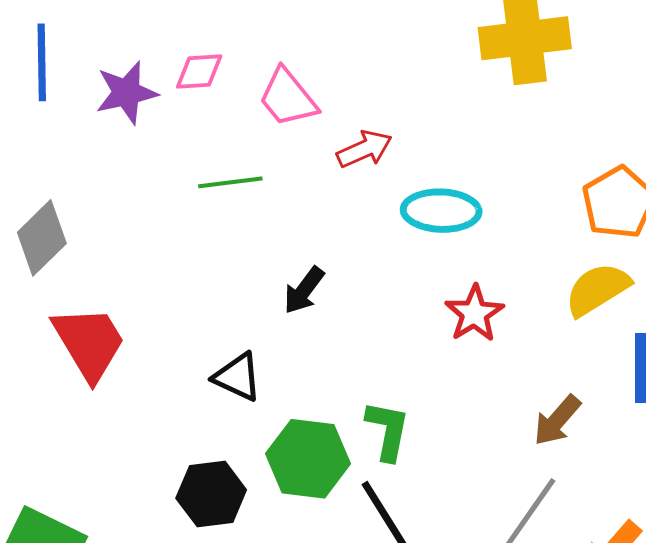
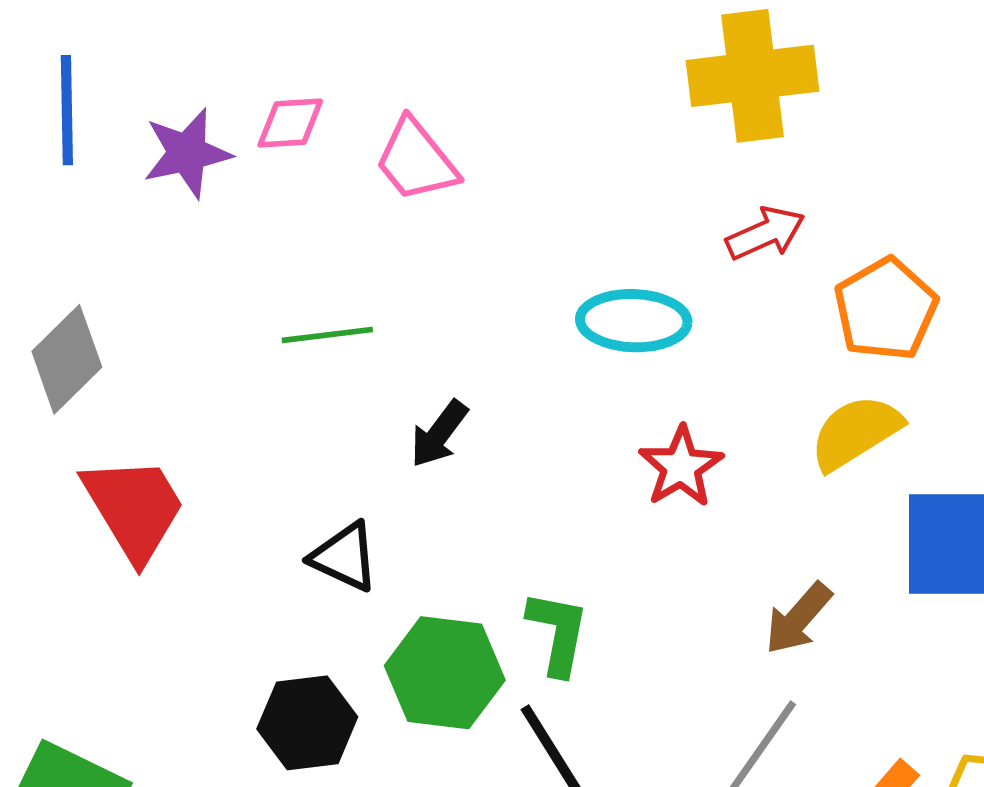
red arrow: (364, 149) -> (765, 233), moved
green line: (230, 182) -> (327, 335), moved

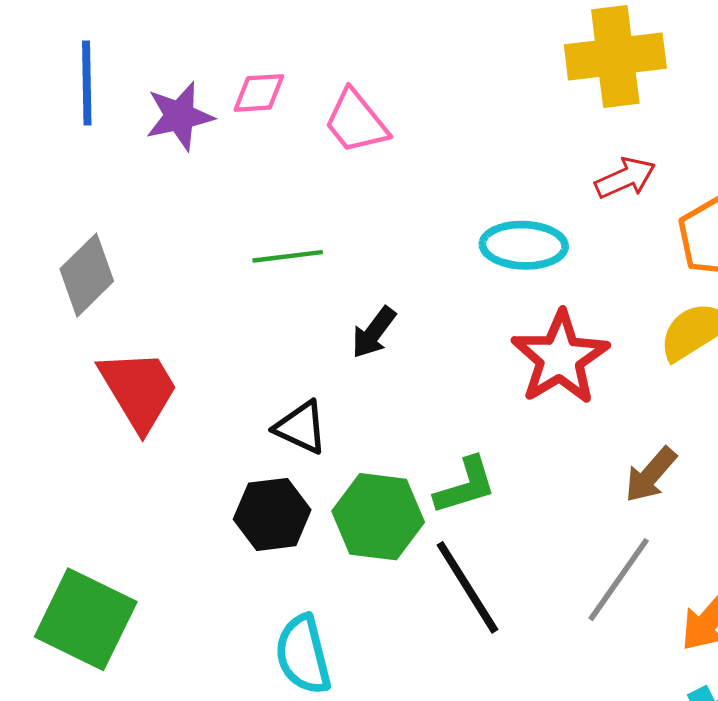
red star: (681, 467) -> (560, 358), size x1.5
green L-shape: (558, 633) -> (465, 486), turned 62
black hexagon: (307, 723) -> (272, 514), moved

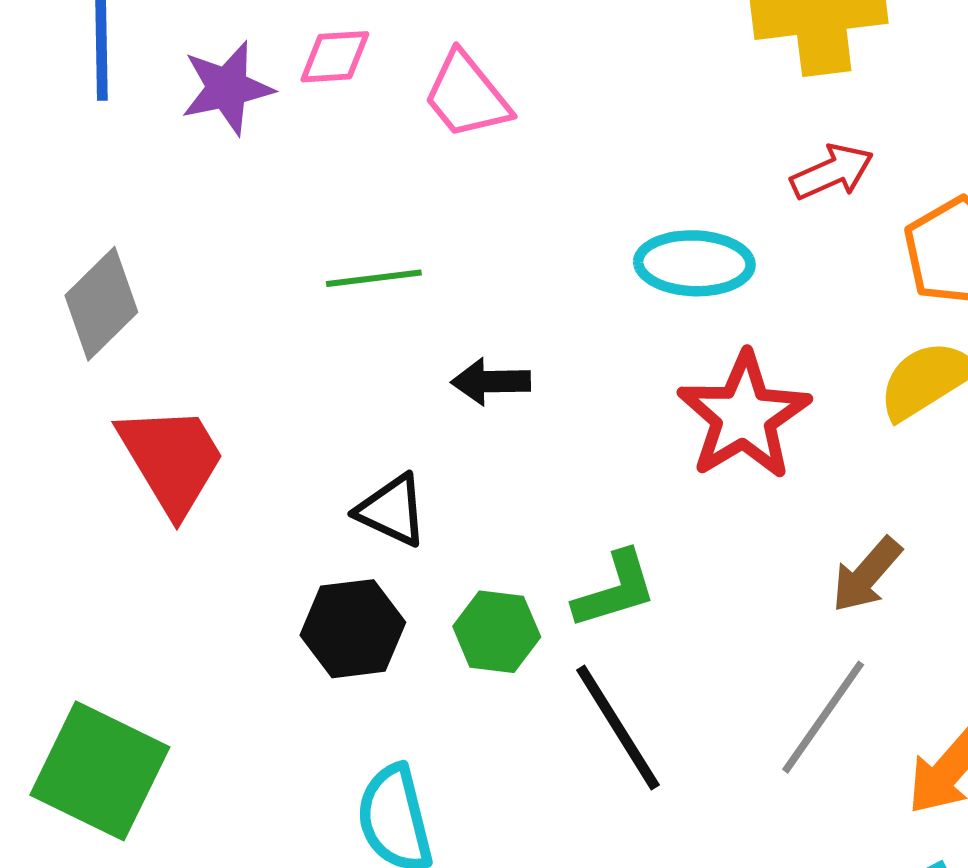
black arrow: (374, 332) -> (491, 382), turned 52
green hexagon: (378, 517) -> (497, 632), size x0.7

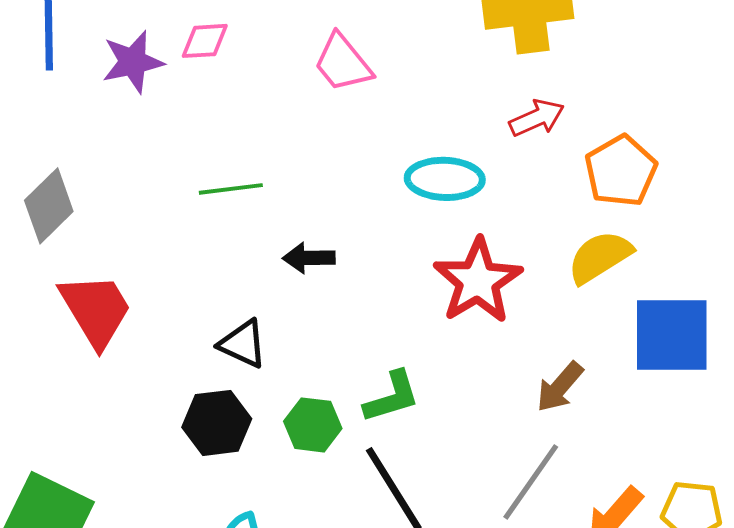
pink trapezoid: (467, 96) -> (343, 63), moved

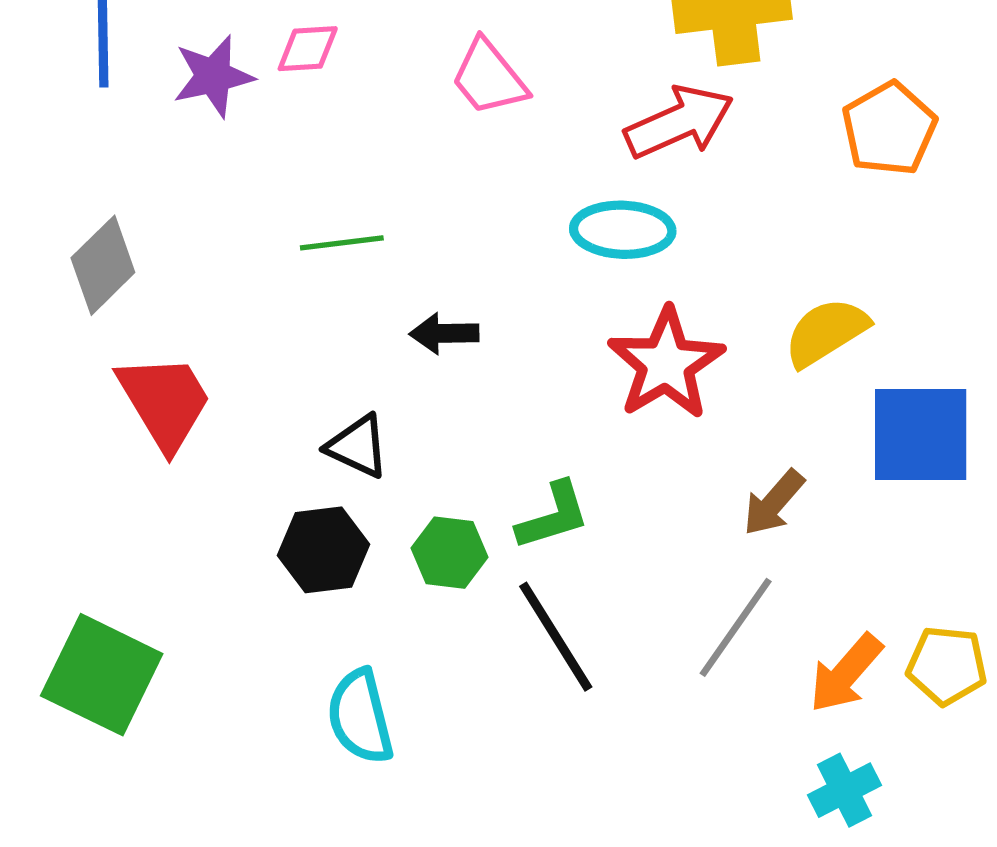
red arrow: (537, 118) -> (679, 122), moved, size x1.5
orange pentagon: (621, 171) -> (889, 129), moved

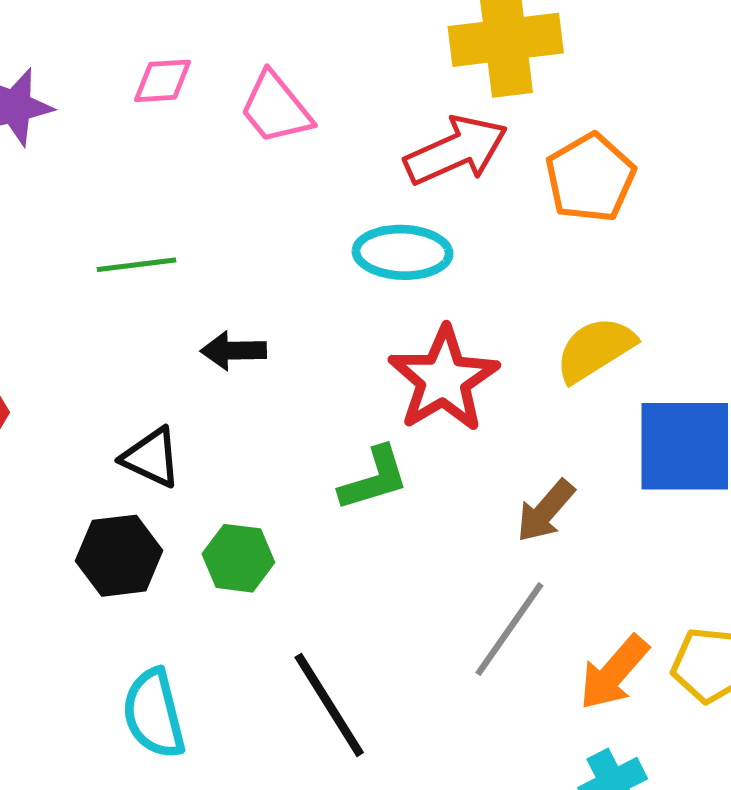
pink diamond: (308, 49) -> (163, 81), moved
orange pentagon: (889, 129) -> (590, 178), moved
green L-shape: (553, 516) -> (374, 479), moved
black line: (556, 637) -> (329, 705), moved

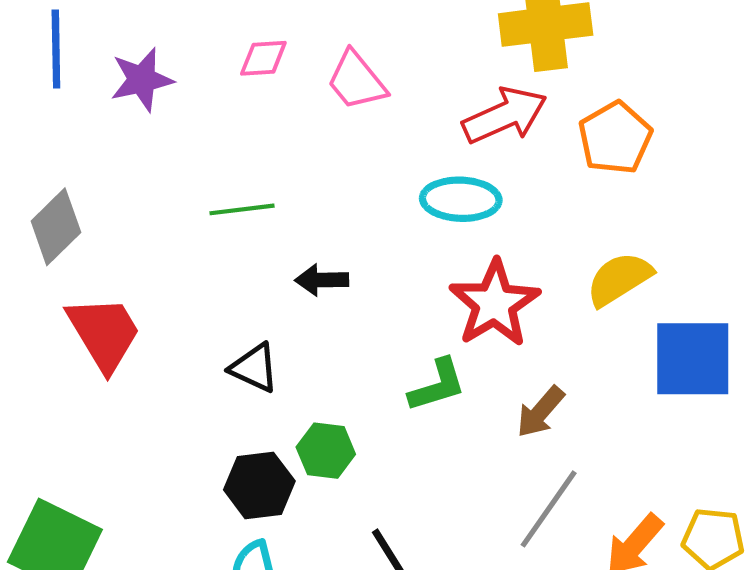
brown arrow: (545, 511) -> (540, 412), moved
black hexagon: (119, 556) -> (259, 485), moved

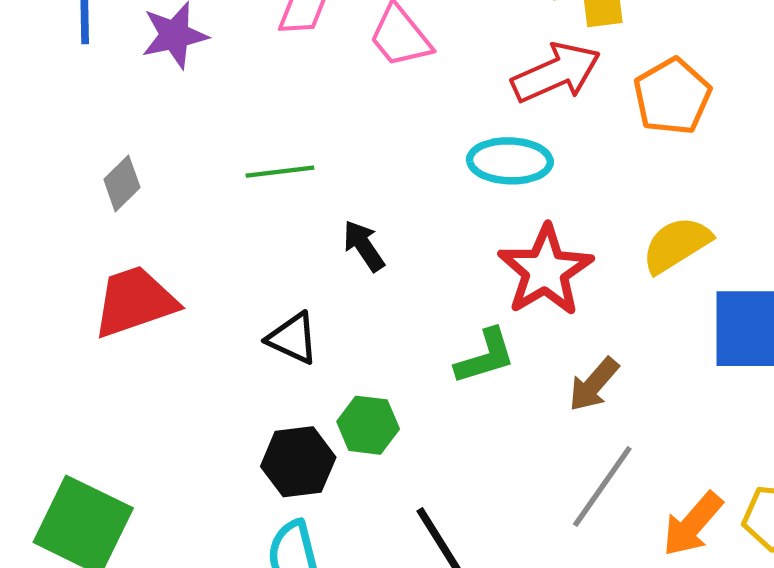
gray diamond: (56, 227) -> (122, 183), moved, size x0.7
black arrow: (322, 280) -> (364, 246), turned 57
red trapezoid: (104, 333) -> (135, 302), turned -78

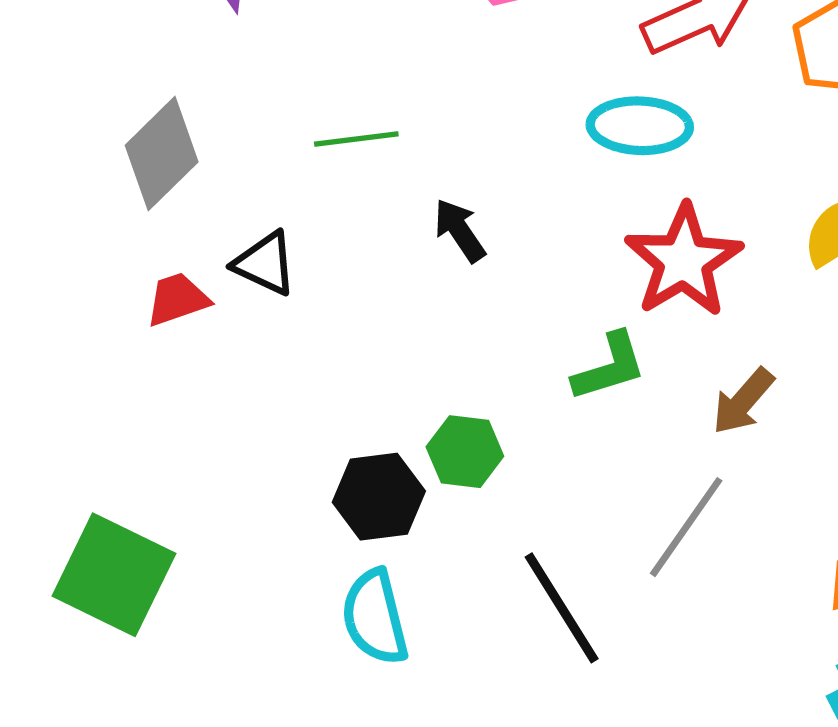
gray diamond: (122, 183) -> (162, 154), size x1.6
red trapezoid: (135, 302) -> (177, 299), size x0.6
black triangle: (293, 338) -> (265, 263), moved
gray line: (602, 487) -> (686, 527), moved

